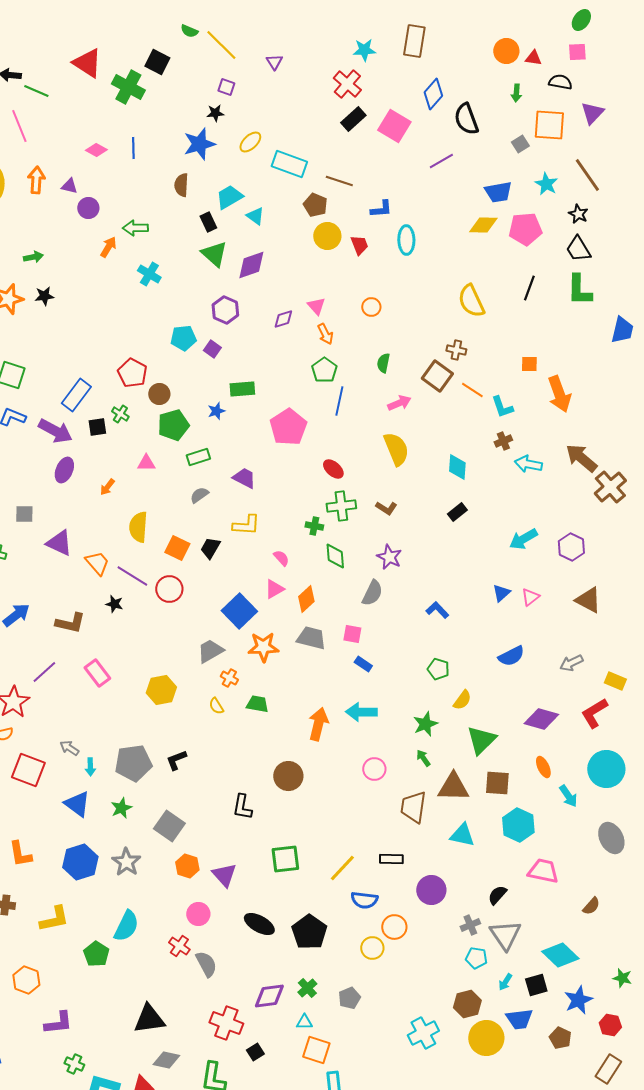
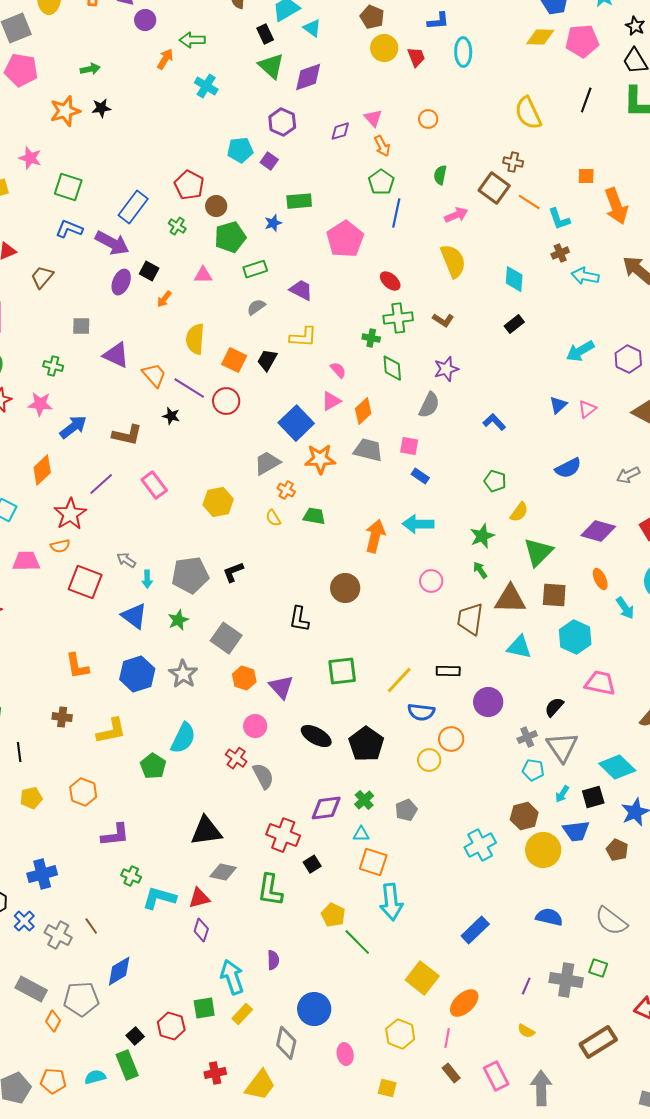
black square: (97, 427) -> (149, 271), moved, turned 36
purple star: (389, 557) -> (446, 369), turned 30

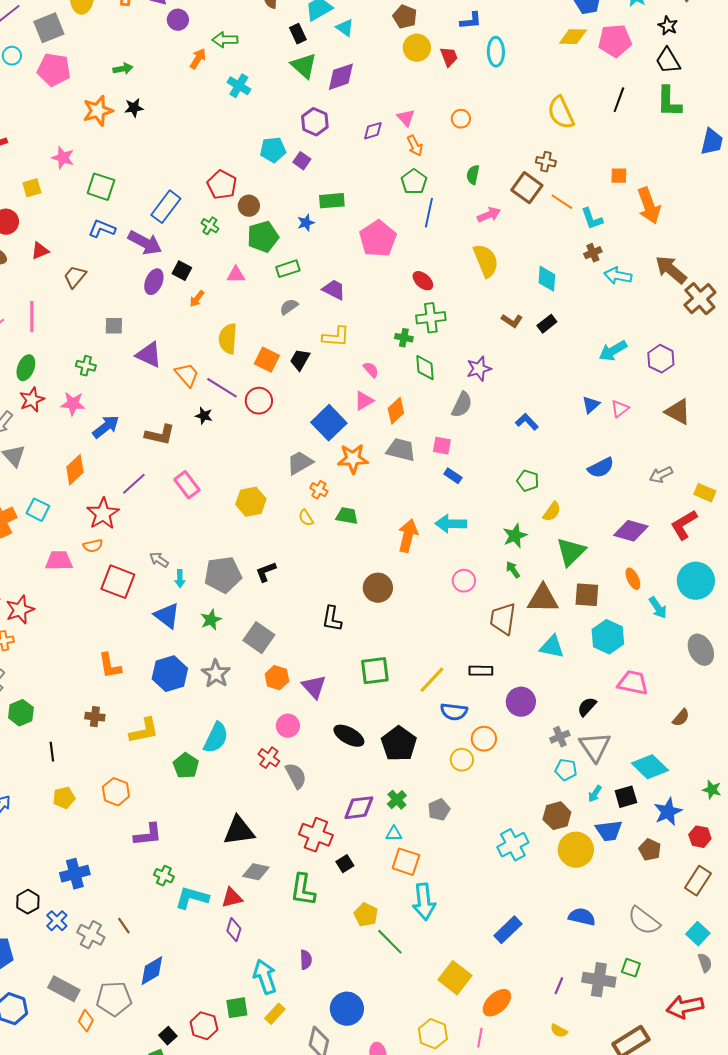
brown L-shape: (443, 320) -> (512, 321), moved

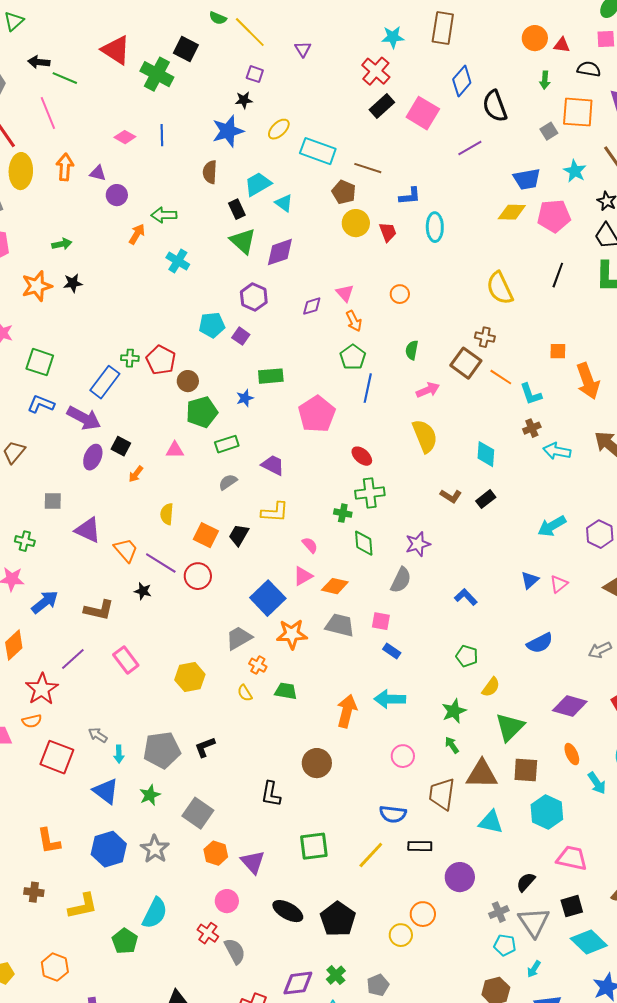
green cross: (210, 226) -> (130, 358), moved, turned -30
yellow semicircle: (228, 339) -> (167, 514), size x0.7
orange diamond: (396, 411) -> (335, 586), turned 56
blue semicircle: (454, 712) -> (393, 814), moved
black square: (626, 797) -> (572, 906), moved

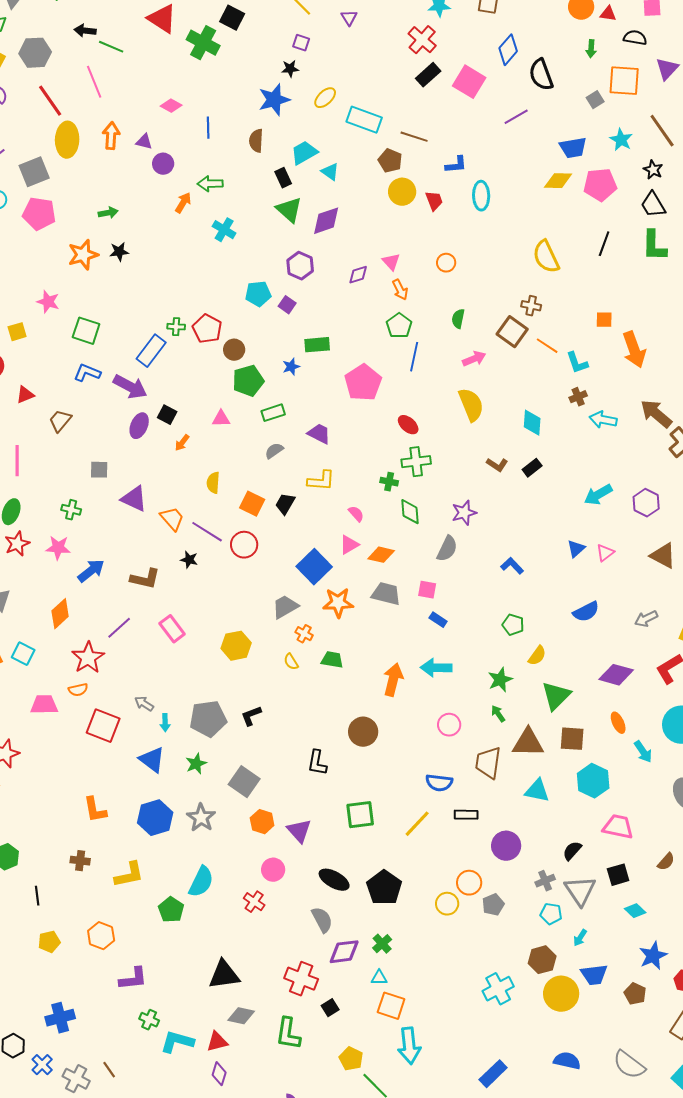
blue line: (162, 135) -> (208, 128), moved
cyan diamond: (589, 942) -> (635, 911), size x0.6
gray semicircle: (235, 951) -> (322, 920), moved
gray pentagon: (378, 985) -> (493, 905), moved

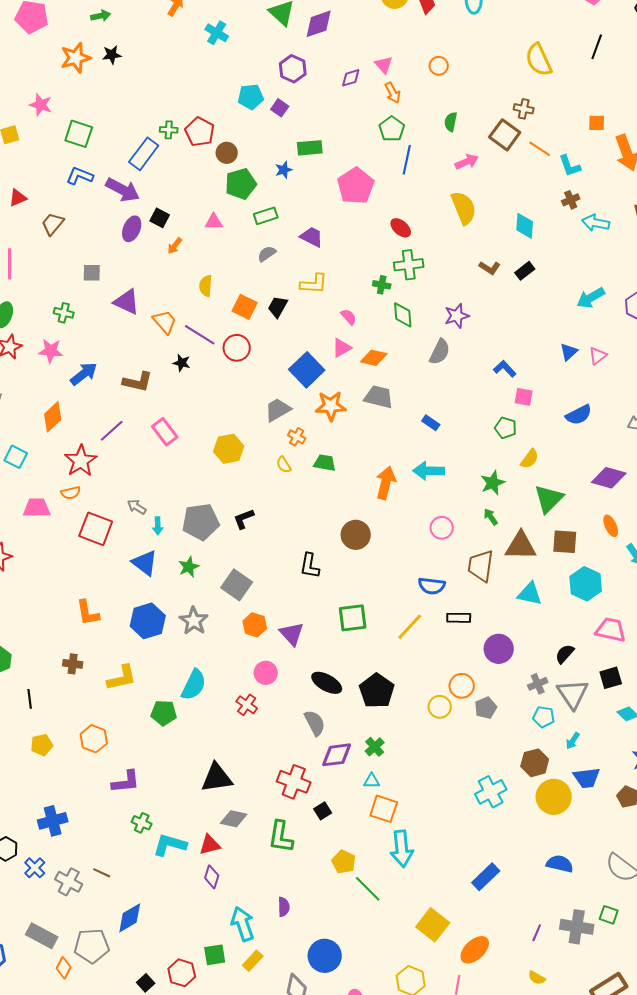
pink square: (427, 590) -> (524, 397), moved
green pentagon: (171, 910) -> (164, 713), turned -30
brown line: (109, 1070) -> (102, 873), turned -30

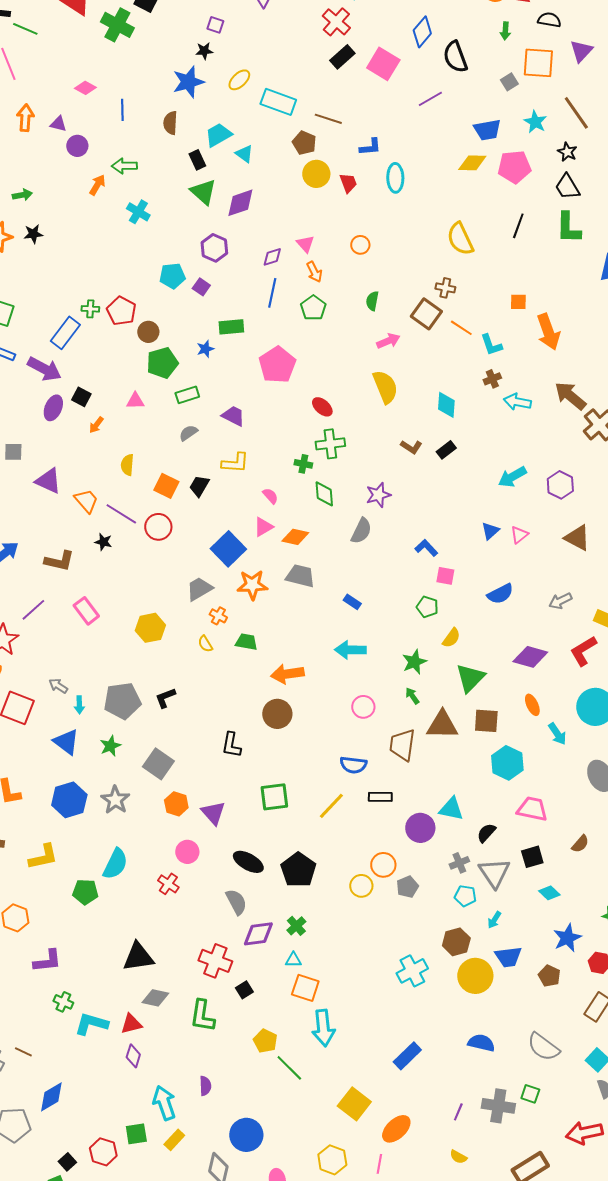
blue line: (407, 160) -> (272, 293), moved
orange arrow: (386, 483) -> (287, 674), moved, turned -112
cyan triangle: (530, 594) -> (451, 809), moved

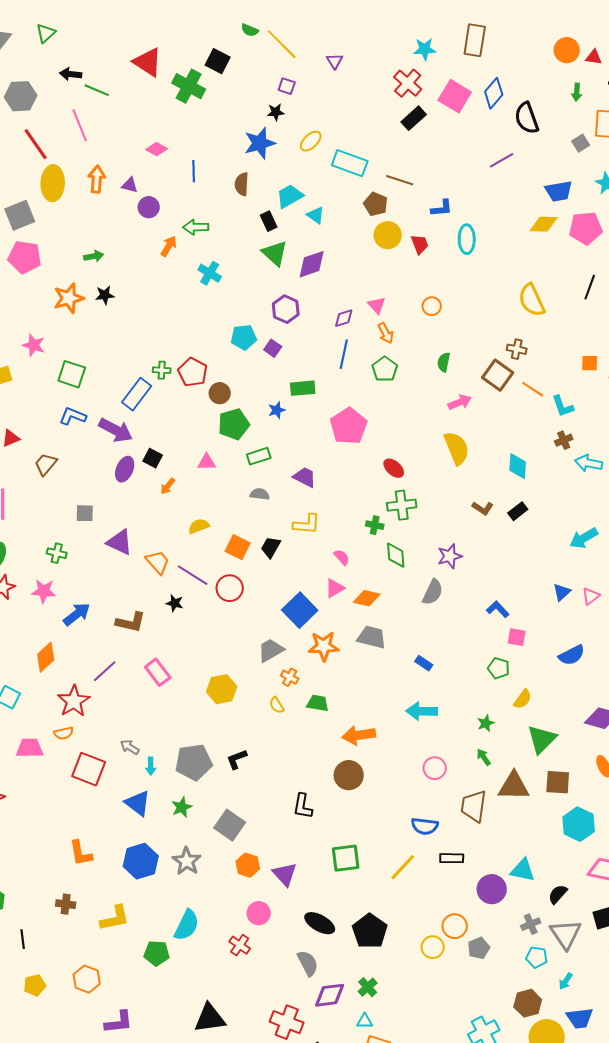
pink square: (383, 64) -> (455, 96), moved
gray semicircle: (188, 433) -> (260, 494), turned 42
yellow semicircle: (127, 465) -> (199, 526), turned 65
green star: (414, 662) -> (486, 723), size x0.7

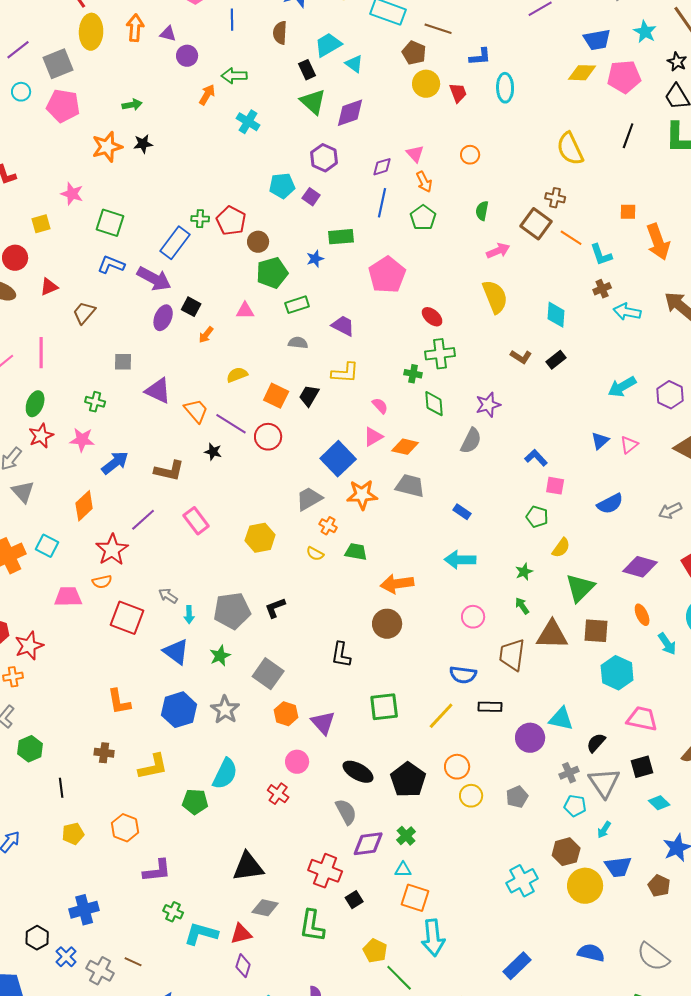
yellow semicircle: (277, 705) -> (315, 554), turned -30
orange circle: (455, 926) -> (457, 767), moved

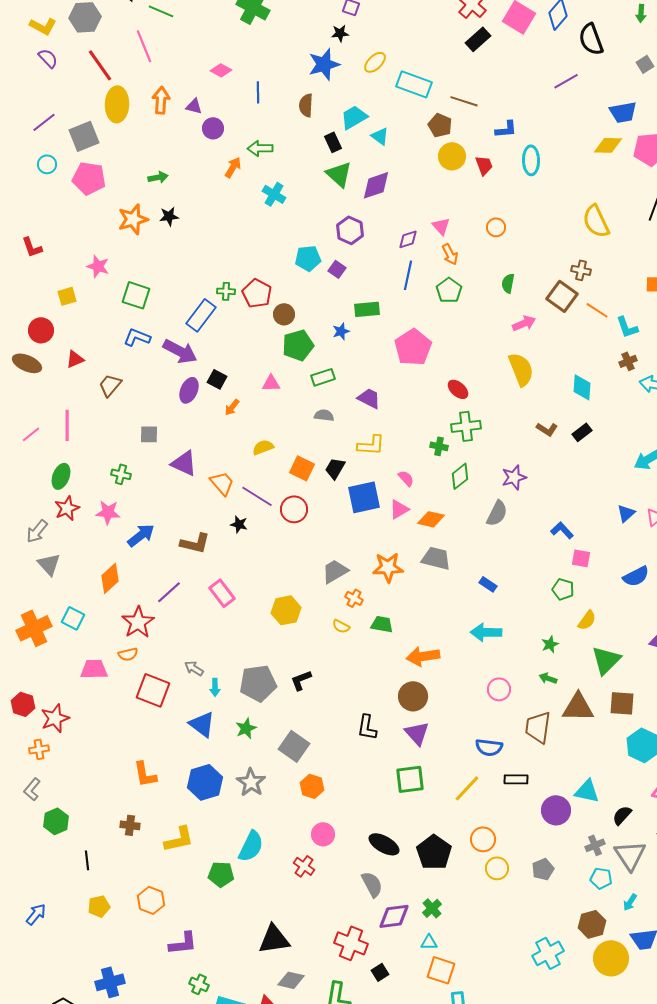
green diamond: (434, 404) -> (460, 476), turned 56
blue square: (338, 459) -> (364, 497), moved, turned 32
green arrow: (522, 606) -> (548, 678), turned -36
purple triangle: (323, 723) -> (417, 733), moved

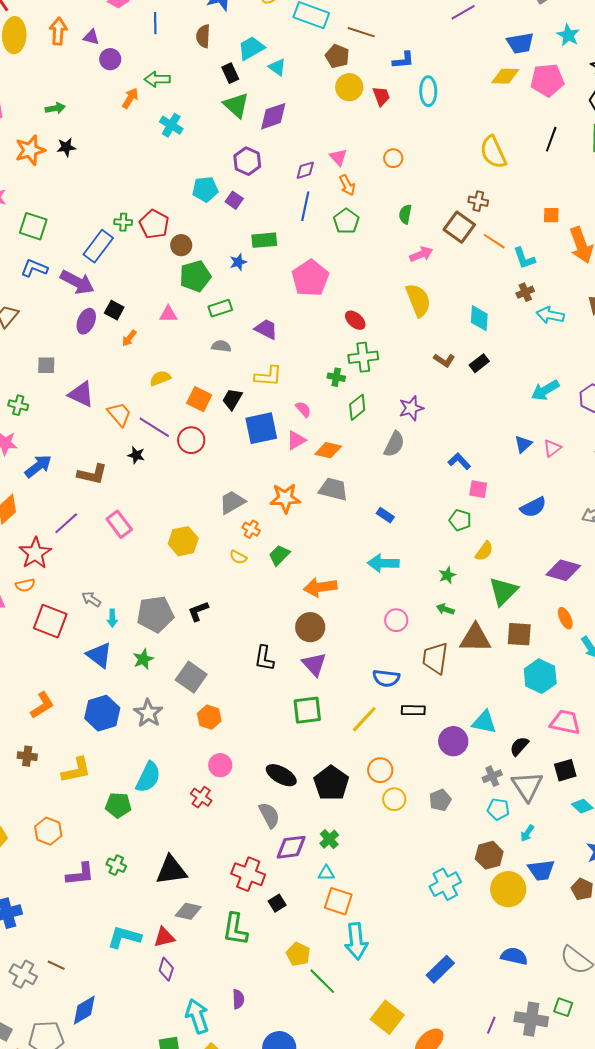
green trapezoid: (382, 624) -> (279, 555), turned -55
orange L-shape: (145, 774) -> (42, 705), turned -112
green cross: (199, 984) -> (116, 865), moved

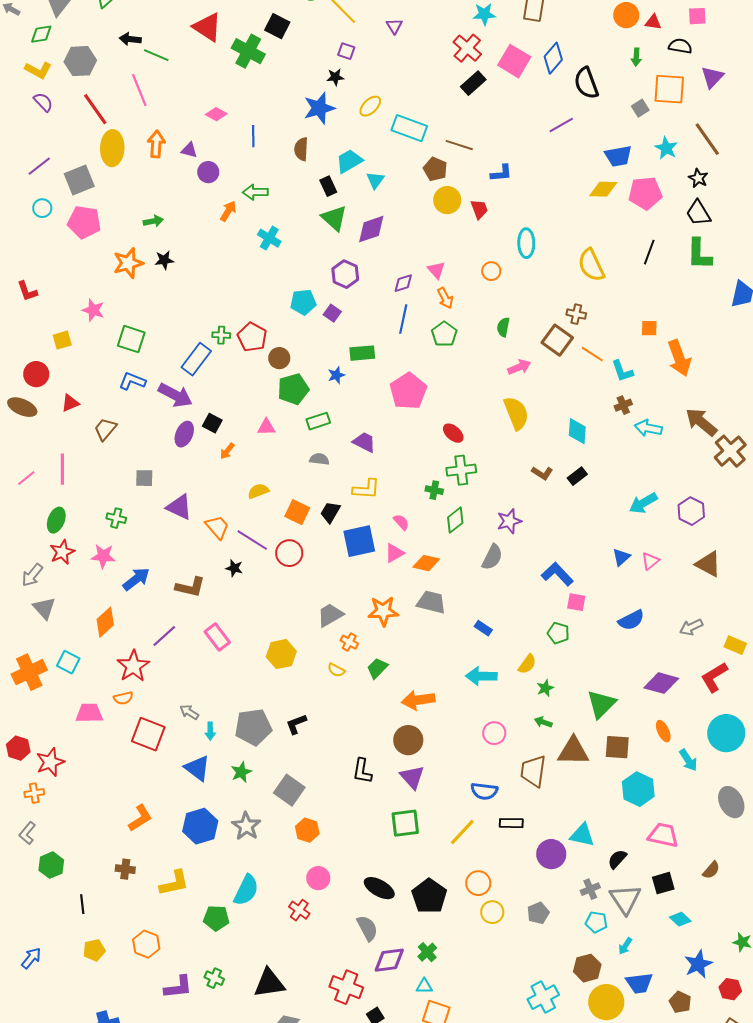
cyan triangle: (277, 67) -> (375, 180), turned 30
cyan ellipse: (428, 91) -> (526, 243), moved
blue L-shape: (459, 461) -> (557, 574), size x1.4
yellow semicircle: (484, 551) -> (527, 664), moved

